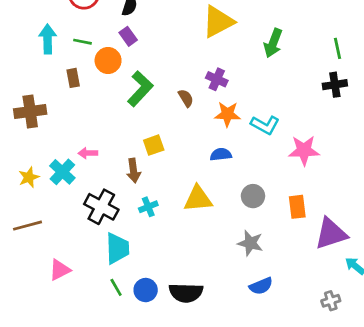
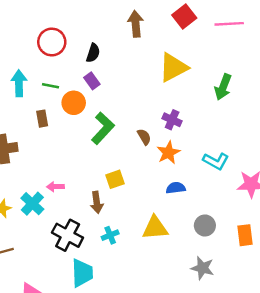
orange star: (227, 114) -> (168, 153), moved, turned -30

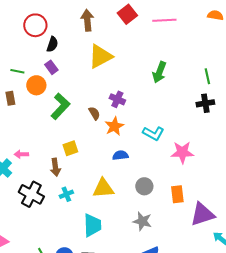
red circle: (52, 42) -> (35, 25), moved
yellow triangle: (173, 68) -> (100, 56), moved
cyan trapezoid: (82, 273) -> (92, 225), moved

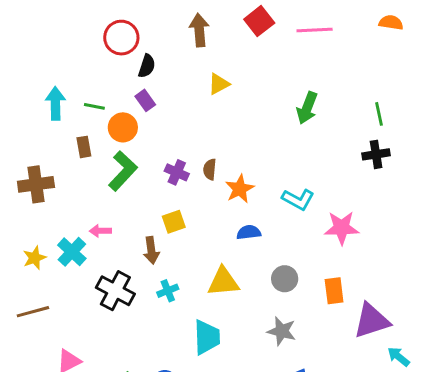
yellow triangle: (100, 56) -> (219, 84), size x0.6
purple cross: (117, 99) -> (177, 172), moved
green L-shape: (60, 106) -> (123, 171), moved
brown semicircle: (94, 113) -> (210, 169), turned -144

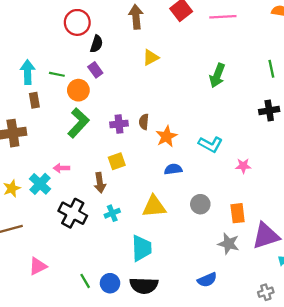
green line: (379, 114) -> (271, 69), moved
brown rectangle: (84, 147) -> (34, 100), moved
purple cross: (177, 172) -> (119, 124), turned -30
pink star: (342, 228) -> (243, 166), size x0.6
gray star: (282, 331) -> (229, 244), moved

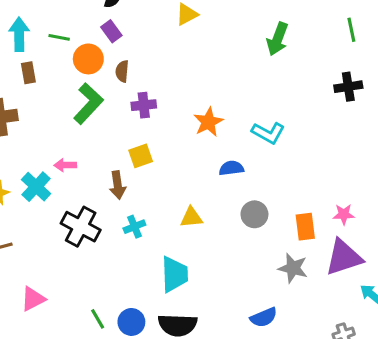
brown semicircle: (144, 122) -> (122, 71), moved
pink star: (243, 166) -> (344, 214), moved
blue semicircle: (173, 169) -> (231, 168), moved
yellow triangle: (154, 206) -> (191, 217), size x0.7

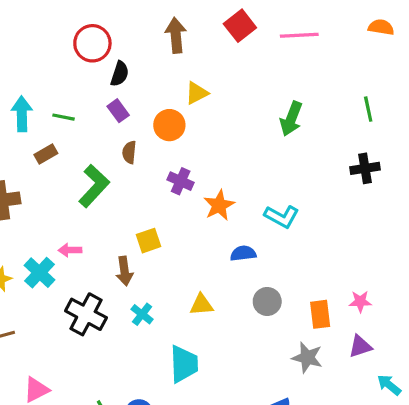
orange circle: (88, 59) -> (169, 125), moved
brown rectangle: (28, 73) -> (46, 154), moved, turned 70
purple cross: (144, 105) -> (181, 181), moved, turned 30
cyan cross: (134, 227) -> (142, 314), turned -30
purple triangle: (344, 257) -> (360, 346), size x0.6

